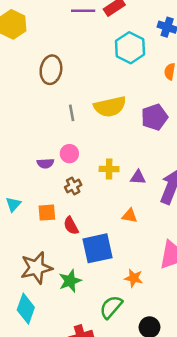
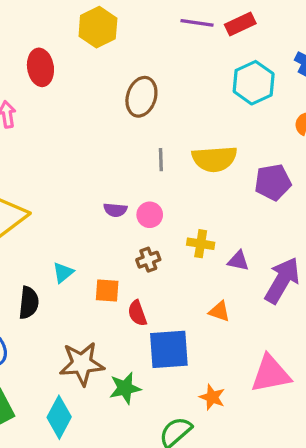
purple semicircle: (45, 163) -> (115, 210), moved

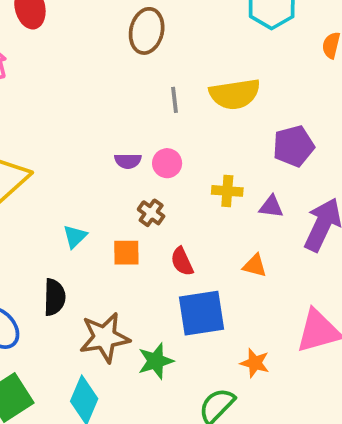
purple pentagon: (273, 182) -> (294, 146), moved
brown cross: (148, 260) -> (151, 213), moved, turned -30
black semicircle: (29, 303) -> (54, 297), moved
red semicircle: (137, 313) -> (182, 261), moved

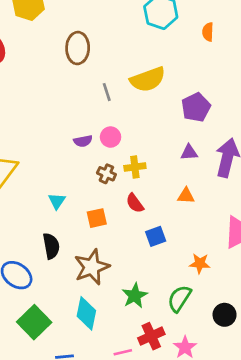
yellow cross: (227, 191) -> (135, 167), moved
orange square: (126, 253) -> (97, 218), moved
blue square: (201, 313) -> (156, 236), size x0.6
green star: (156, 361) -> (135, 296), moved

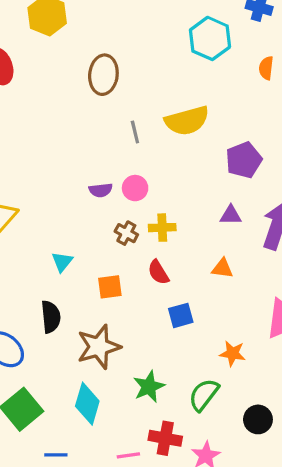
red cross: (151, 336) -> (165, 438), turned 30

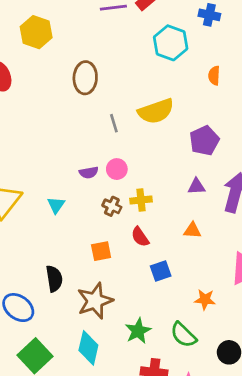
orange semicircle: (266, 68) -> (214, 76), moved
cyan triangle: (62, 262) -> (56, 205), moved
green semicircle: (204, 395) -> (183, 335), turned -80

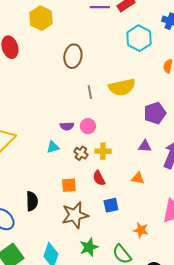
cyan triangle: (56, 205) -> (53, 147), moved, turned 32
brown star: (95, 301) -> (75, 215), moved

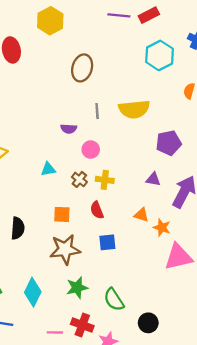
purple semicircle: (67, 126) -> (69, 129), moved
orange star: (141, 230) -> (162, 227), moved

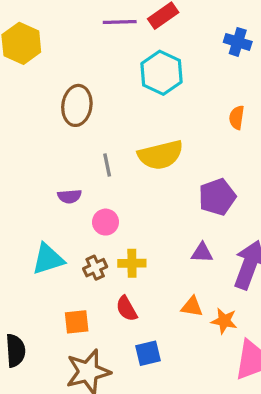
cyan hexagon: (160, 55) -> (161, 73), moved
cyan triangle: (48, 169) -> (48, 259), size x1.5
brown cross: (79, 179) -> (95, 268), turned 35

